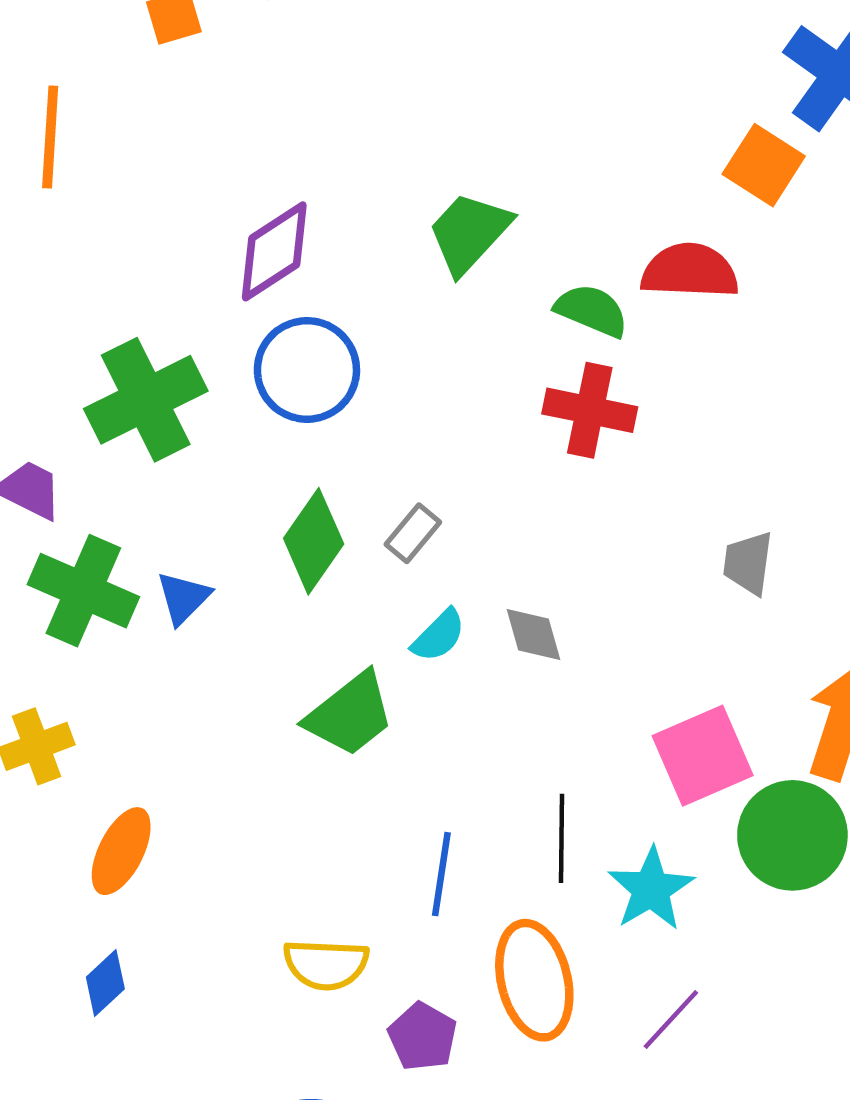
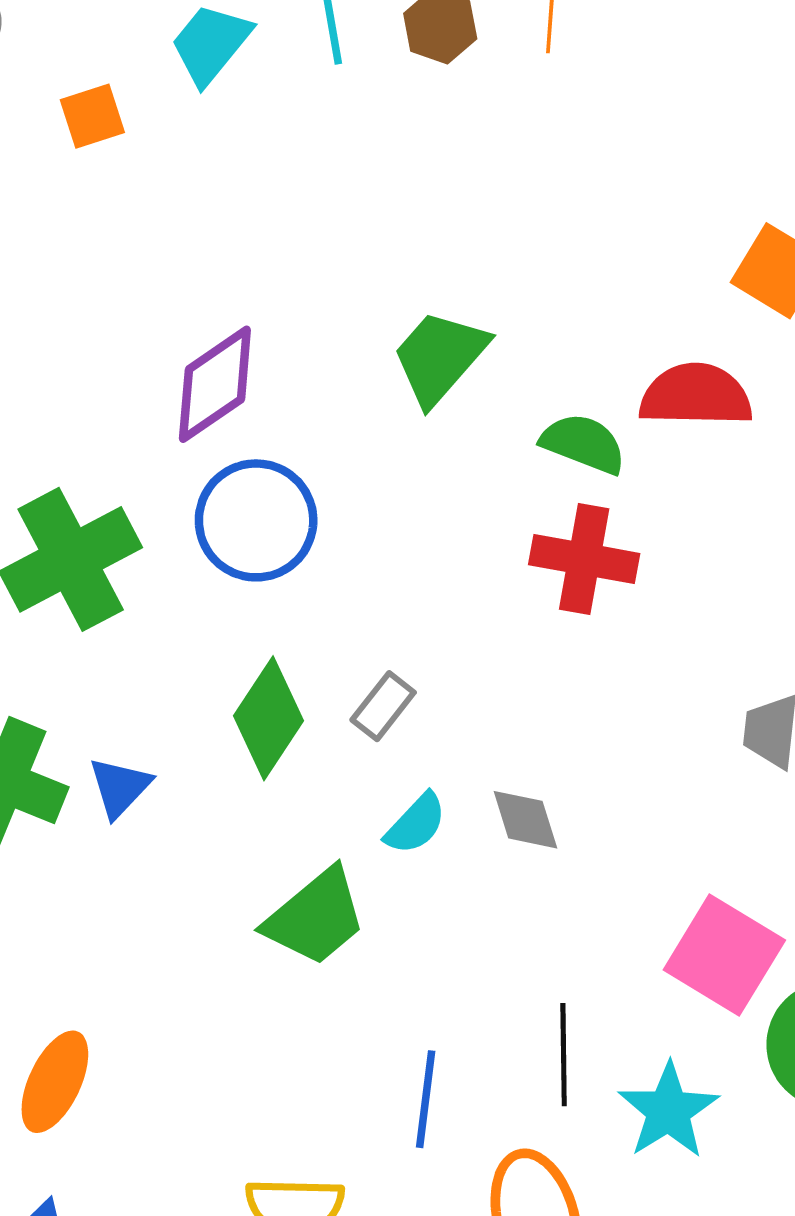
pink square: (703, 756) -> (724, 955), turned -34

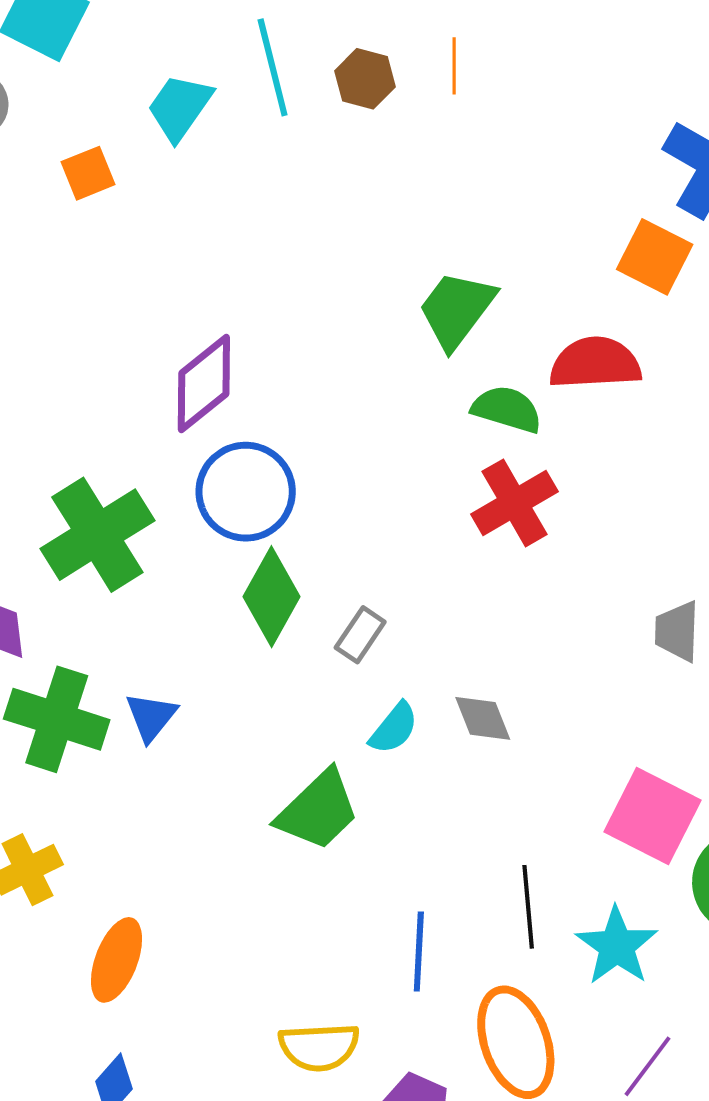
green trapezoid: (440, 357) -> (457, 310), moved
red cross: (584, 559) -> (515, 503), turned -36
green diamond: (269, 718) -> (272, 597), moved

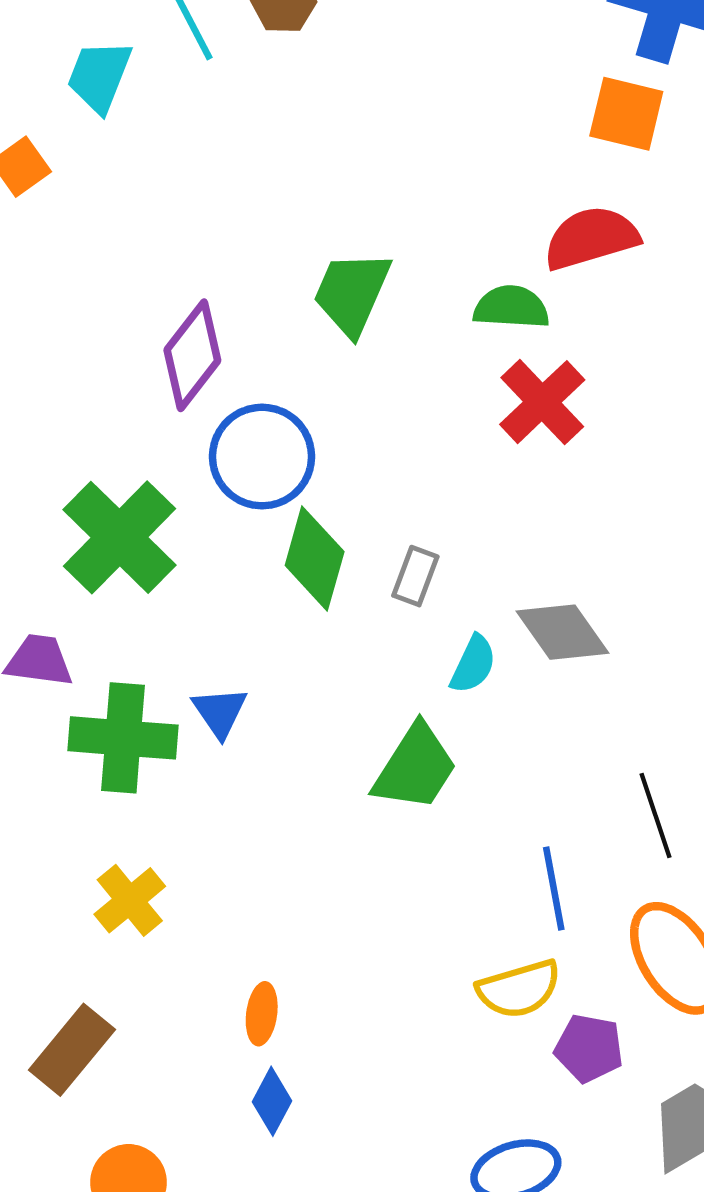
green trapezoid: (457, 310) -> (352, 293), moved
gray diamond: (483, 718) -> (562, 632), size x1.4
orange ellipse: (117, 960) -> (262, 1014), moved, size x0.7
yellow semicircle: (319, 1047) -> (519, 989), moved

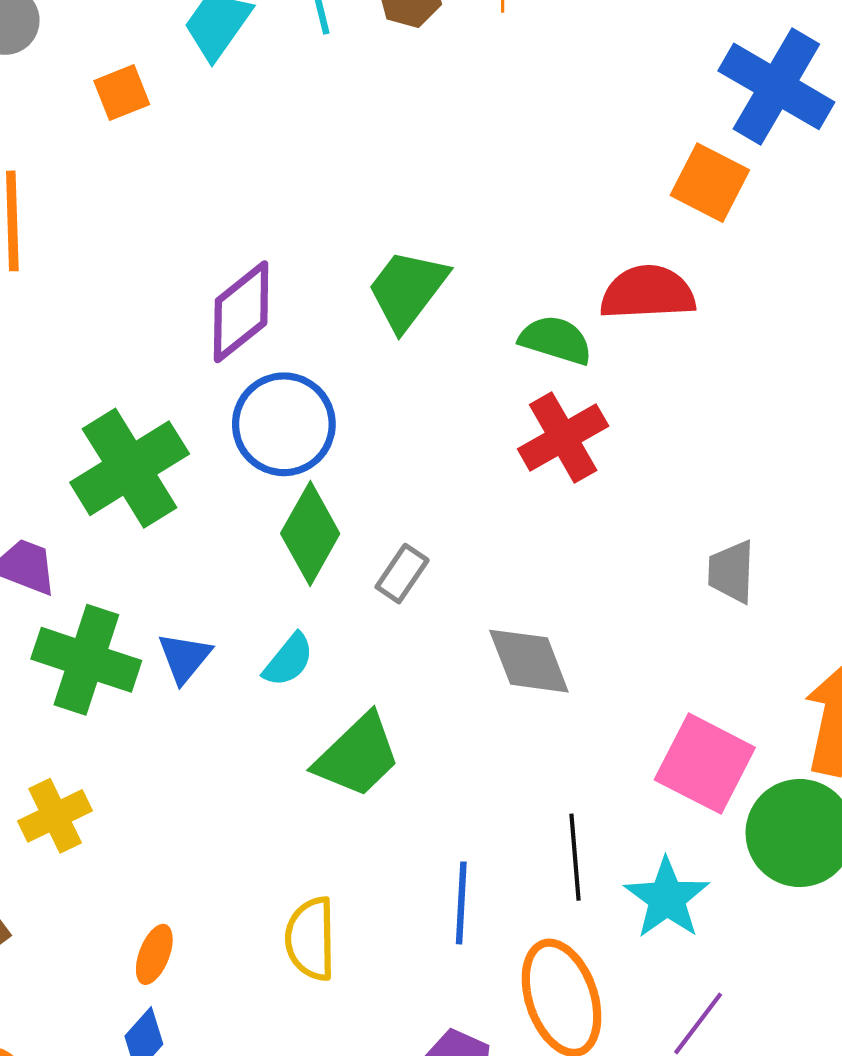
cyan semicircle: (473, 664) -> (288, 660), moved
yellow semicircle: (519, 989) -> (311, 939), moved, turned 92

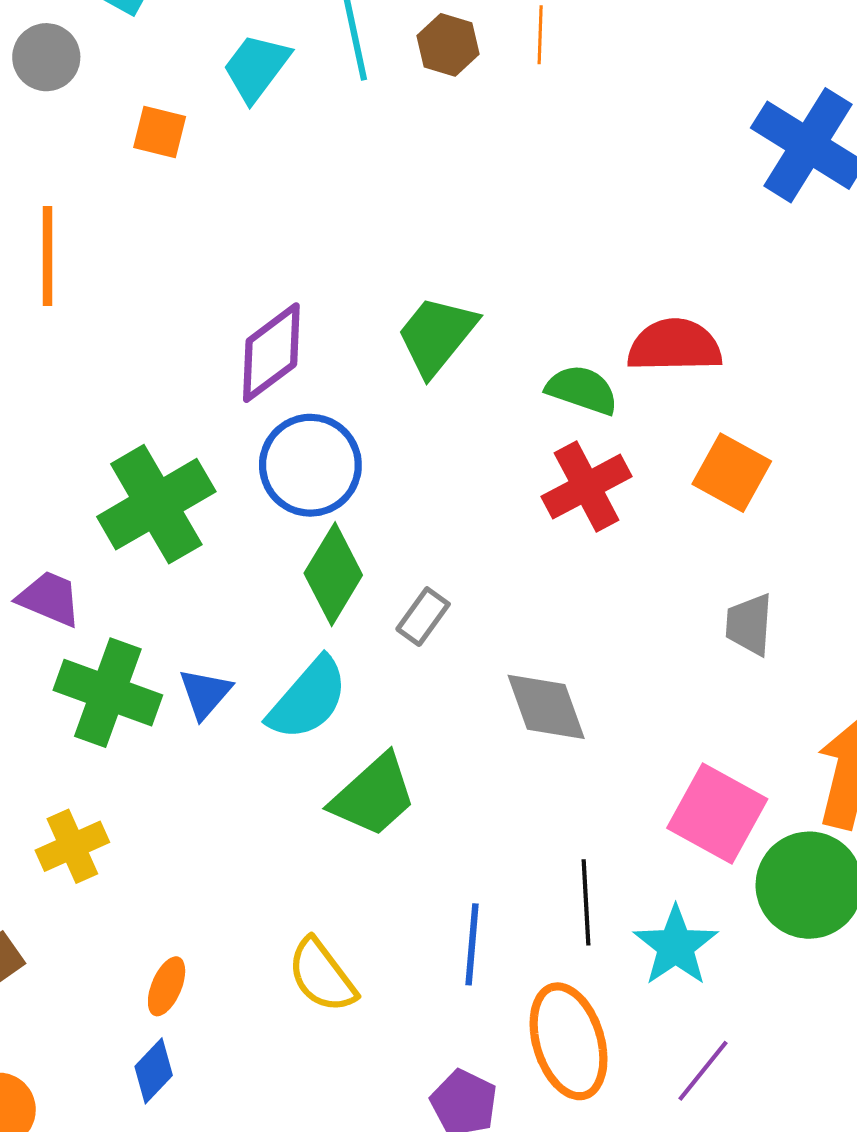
orange square: (122, 93) -> (160, 132), turned 34
orange square: (710, 183) -> (732, 473), moved
cyan semicircle: (288, 660) -> (308, 699), size x1.6
yellow semicircle: (311, 939) -> (322, 975), turned -38

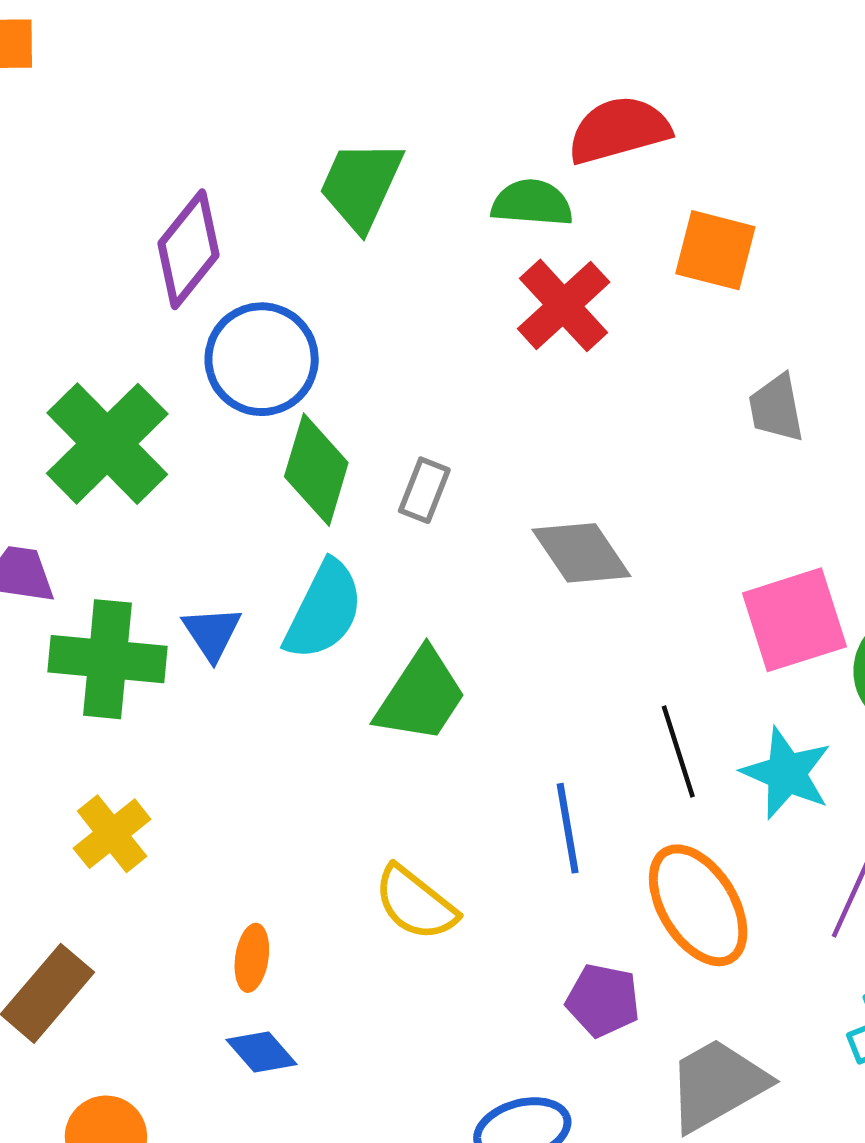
pink square: (717, 814) -> (794, 620), turned -32
blue diamond: (154, 1071) -> (261, 1052), turned -70

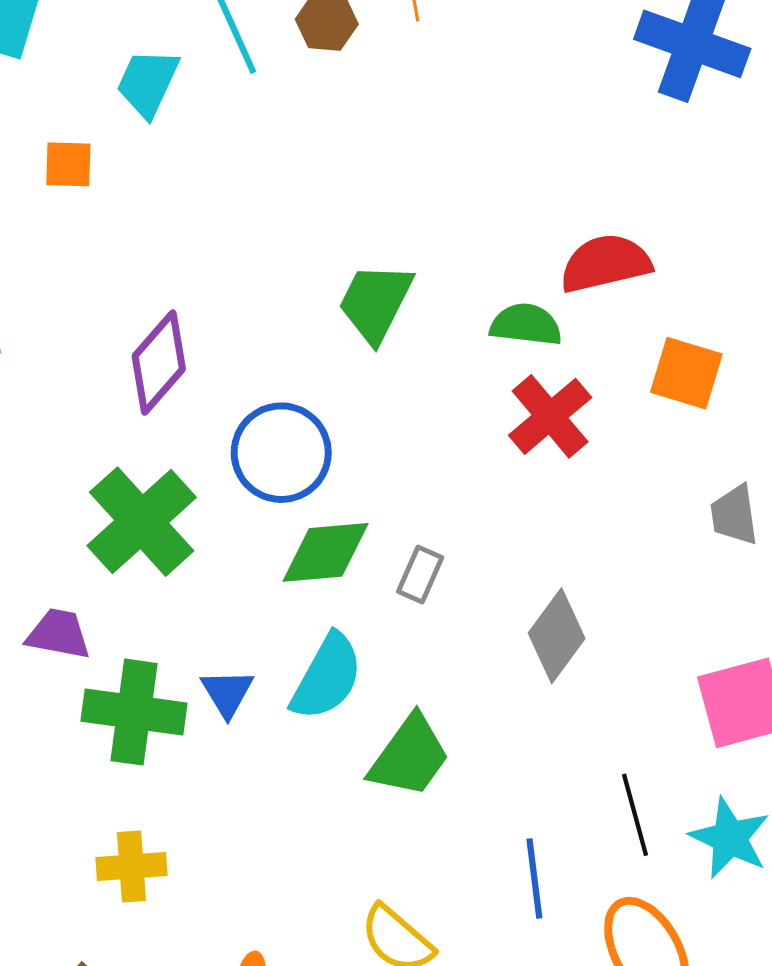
purple diamond: (188, 249) -> (159, 363), moved
green diamond: (316, 470) -> (326, 552), turned 66
gray diamond: (581, 553) -> (557, 636), turned 68
yellow cross: (112, 834) -> (131, 867), turned 32

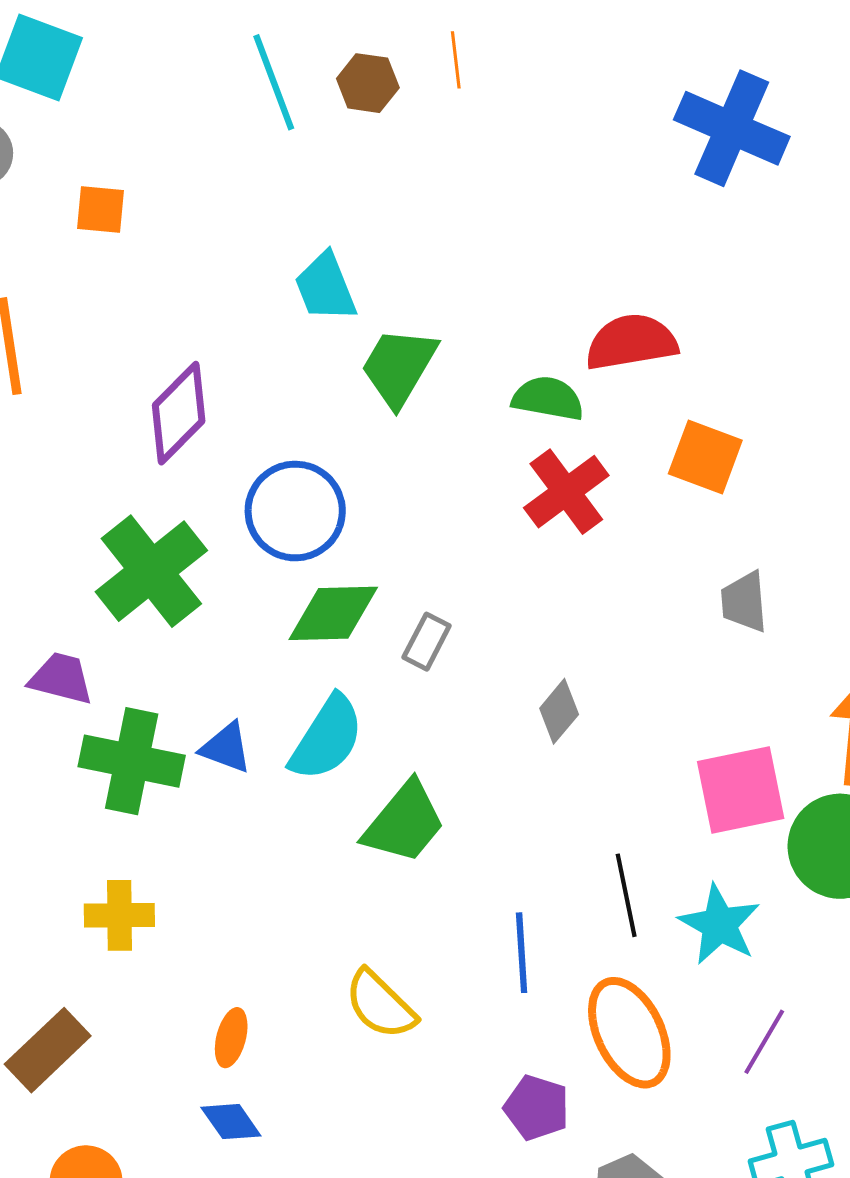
cyan trapezoid: (148, 83) -> (325, 287), moved, turned -50
gray diamond: (557, 636) -> (559, 711), size x0.7
blue triangle: (227, 693) -> (226, 748), turned -42

